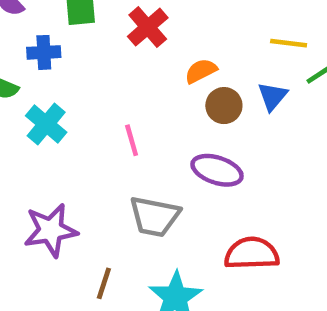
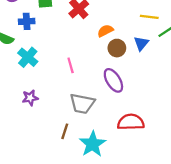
purple ellipse: (217, 170) -> (113, 80), turned 40
purple star: (51, 230) -> (30, 98), moved, size x0.6
brown line: (104, 283) -> (65, 131), moved

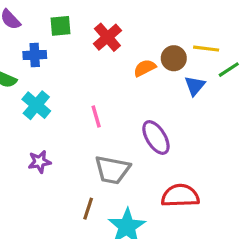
brown circle: (117, 48) -> (174, 58), moved

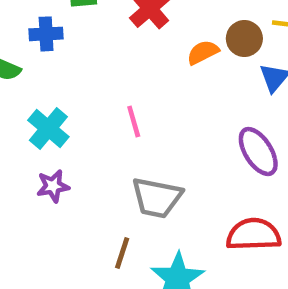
cyan cross: (36, 105) -> (48, 128), moved
purple ellipse: (156, 137) -> (258, 152), moved

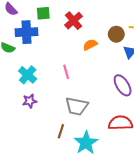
blue cross: (46, 34) -> (27, 32), size x1.5
orange semicircle: (203, 52) -> (90, 45), moved

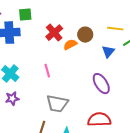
red cross: (73, 21) -> (54, 33), moved
brown circle: (116, 34) -> (85, 35), moved

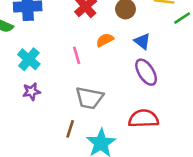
orange semicircle: (70, 45) -> (105, 40), moved
blue triangle: (108, 52) -> (142, 41), moved, turned -32

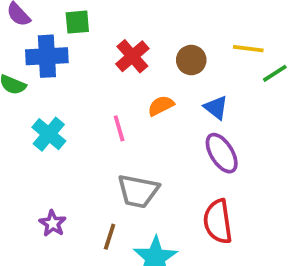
purple star: (31, 91) -> (53, 223), moved, turned -30
red semicircle: (144, 119) -> (218, 221), turned -96

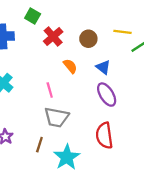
green square: (77, 22) -> (33, 16), moved, turned 35
orange semicircle: (161, 106) -> (70, 66), turned 77
pink line: (119, 128) -> (50, 90), moved

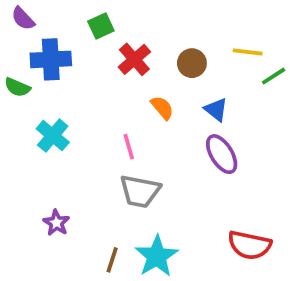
green square: (33, 16) -> (101, 26), turned 35
red semicircle: (104, 136) -> (249, 245), moved, turned -70
brown line: (39, 145) -> (112, 260), moved

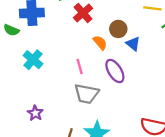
brown circle: (192, 63) -> (118, 29), moved
purple ellipse: (222, 154) -> (115, 71), moved

